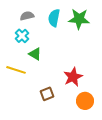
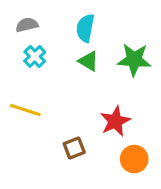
gray semicircle: (27, 16) -> (27, 25), moved
green star: (79, 19) -> (134, 60), moved
green triangle: (35, 54) -> (88, 61), moved

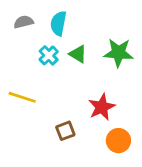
cyan semicircle: (85, 28) -> (58, 23), moved
cyan cross: (35, 56) -> (49, 55), moved

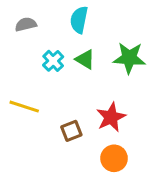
cyan semicircle: (58, 23) -> (79, 20), moved
brown square: (65, 131) -> (71, 131), moved
orange circle: (118, 141) -> (114, 158), moved

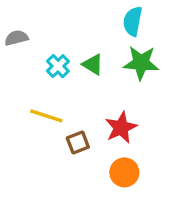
cyan semicircle: (79, 20) -> (133, 21), moved
gray semicircle: (26, 24) -> (16, 38), moved
yellow line: (24, 107) -> (46, 116), moved

